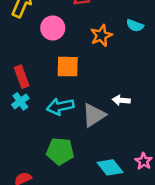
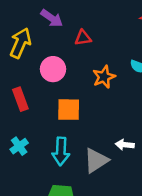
red rectangle: (22, 77) -> (20, 99), moved
cyan arrow: (60, 106) -> (61, 151), turned -75

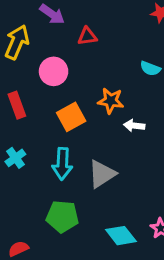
orange star: (104, 77) -> (111, 101), moved, turned 30
orange square: (69, 110) -> (71, 117), turned -30
white arrow: (125, 145) -> (134, 126), moved

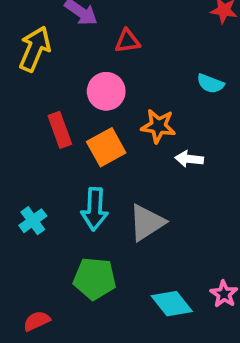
pink circle: (54, 71) -> (106, 91), moved
red rectangle: (17, 105) -> (60, 130), moved
cyan cross: (15, 158) -> (33, 221), moved

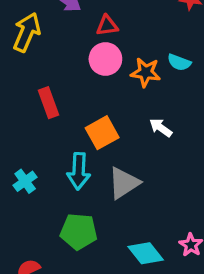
pink circle: (106, 91) -> (105, 59), moved
orange star: (158, 126) -> (146, 72), moved
orange square: (106, 147) -> (102, 133), moved
white arrow: (189, 159) -> (161, 128), turned 30

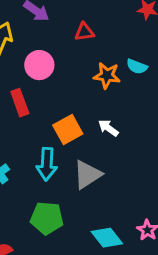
red triangle: (107, 26) -> (84, 32), moved
pink circle: (105, 59) -> (39, 65), moved
white arrow: (161, 128) -> (108, 128), moved

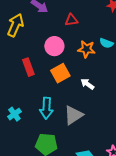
pink circle: (39, 65) -> (54, 46), moved
orange square: (68, 130) -> (60, 73), moved

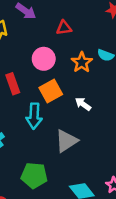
orange star: (86, 49) -> (82, 62), turned 30
cyan arrow: (46, 108) -> (34, 116), moved

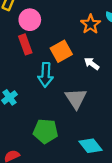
pink circle: (44, 59) -> (30, 20), moved
gray triangle: (66, 141) -> (76, 99), turned -30

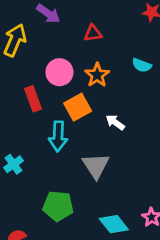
pink circle: (30, 20) -> (59, 72), moved
orange star: (91, 24) -> (97, 75), moved

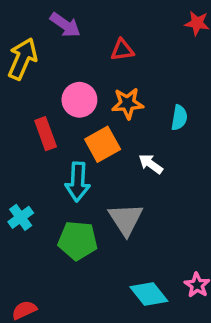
cyan semicircle: (142, 65) -> (179, 118), moved, turned -102
orange star: (97, 75) -> (128, 103), turned 30
green pentagon: (58, 206) -> (78, 241), moved

